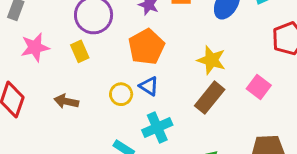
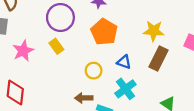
blue triangle: (149, 86) -> (124, 62), moved
brown arrow: (66, 101) -> (84, 98), moved

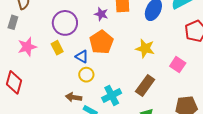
brown rectangle: (159, 58) -> (145, 85), moved
blue triangle: (124, 62) -> (82, 56), moved

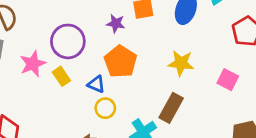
pink star: (27, 47) -> (33, 64), moved
brown rectangle: (145, 85) -> (171, 108), moved

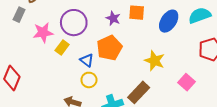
yellow rectangle: (61, 76) -> (62, 48), turned 56

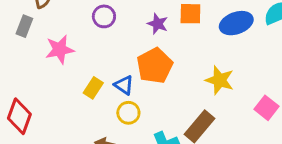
blue ellipse: (169, 21) -> (236, 23), turned 40
purple circle: (74, 23) -> (104, 16), moved, size x0.6
yellow rectangle: (62, 48) -> (93, 88), moved

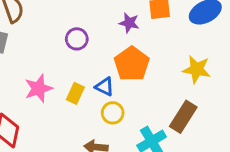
purple circle: (104, 16) -> (77, 39), moved
pink star: (60, 50) -> (38, 88), moved

